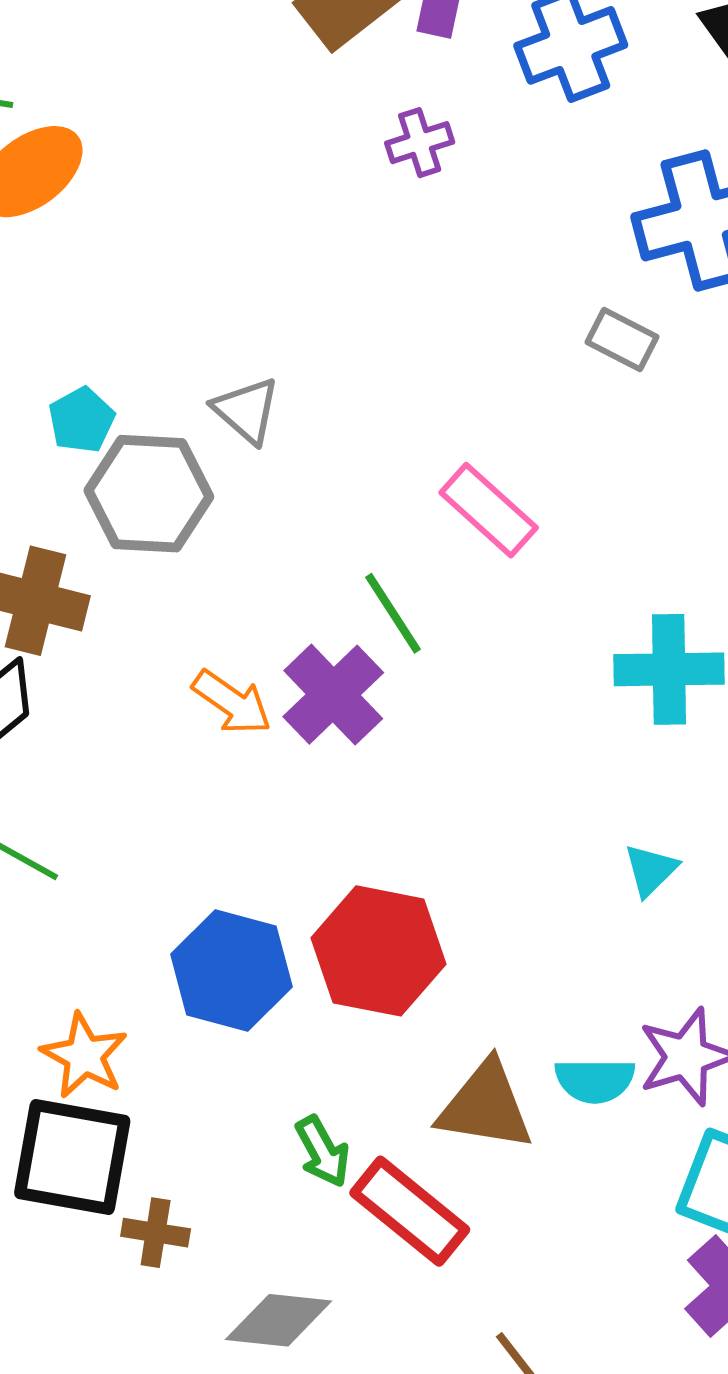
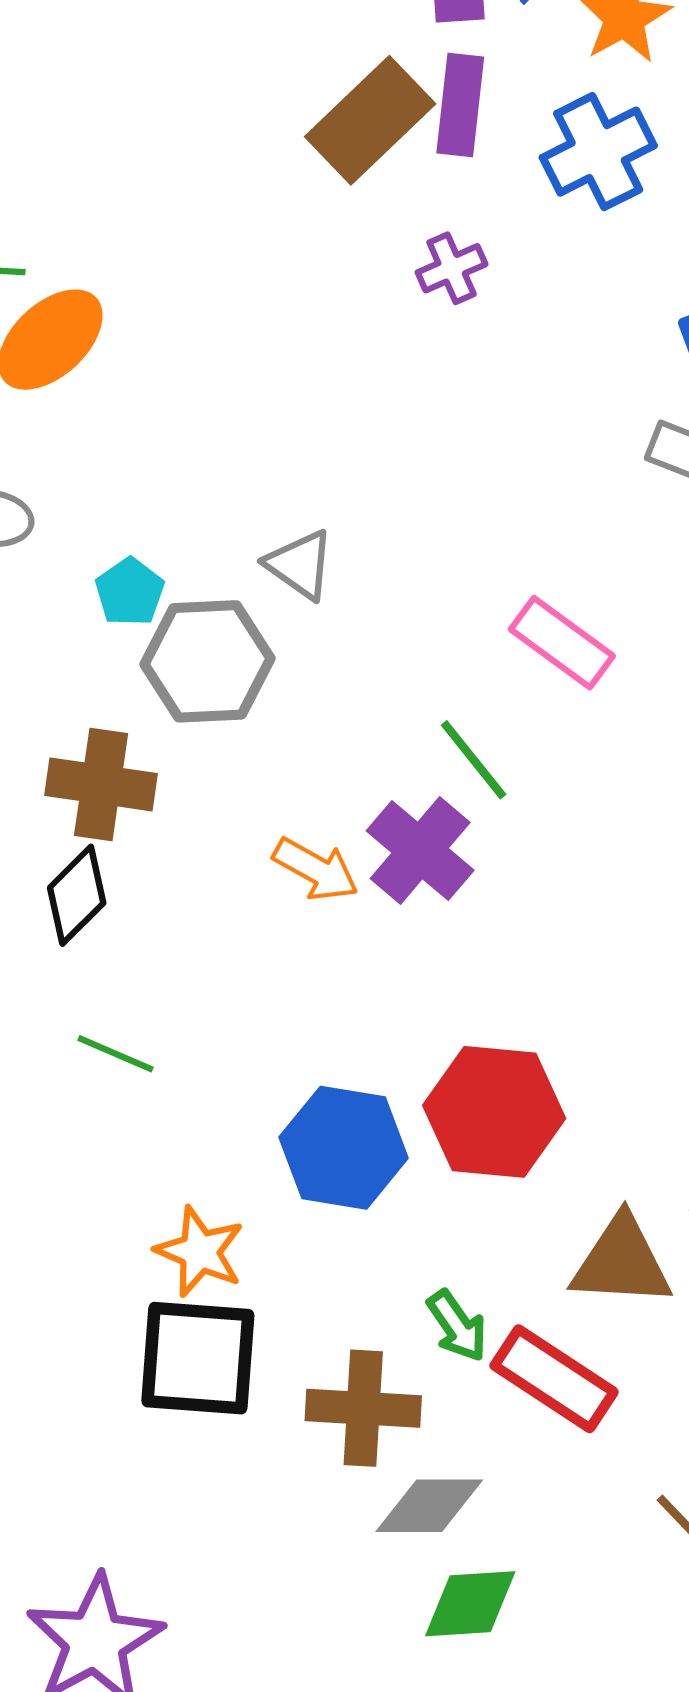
brown cross: (156, 1233) -> (363, 1408), moved, size x1.6

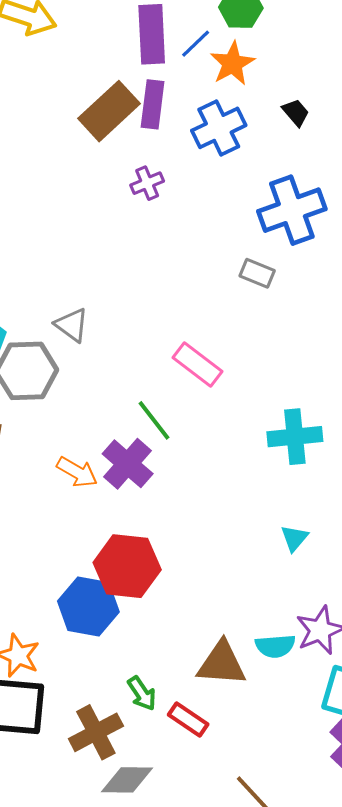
red hexagon: (494, 1112) -> (127, 566), moved
red rectangle: (554, 1379) -> (188, 720), size x0.7
brown cross: (363, 1408) -> (96, 732), turned -32

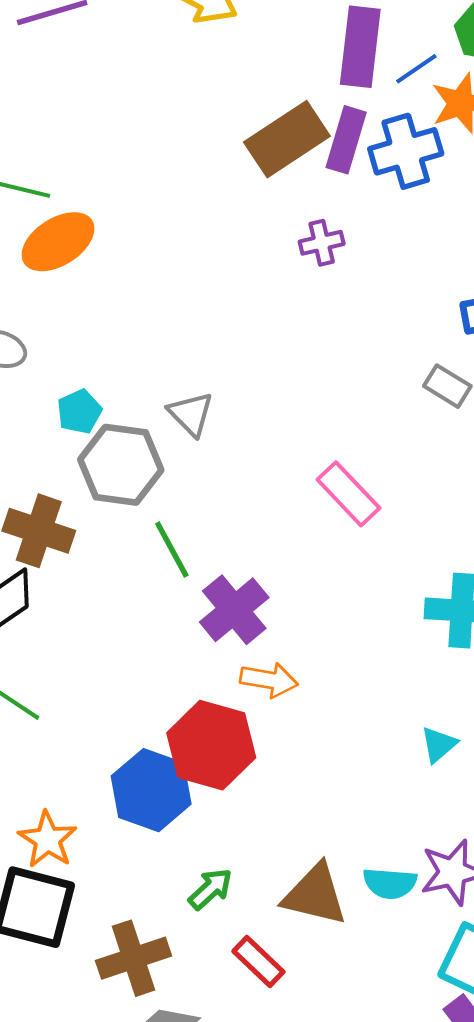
blue cross: (219, 128) -> (406, 151), moved
green line: (154, 420) -> (172, 550), moved
orange arrow: (77, 472) -> (269, 680), moved, turned -30
green arrow: (142, 693) -> (210, 889), moved, turned -108

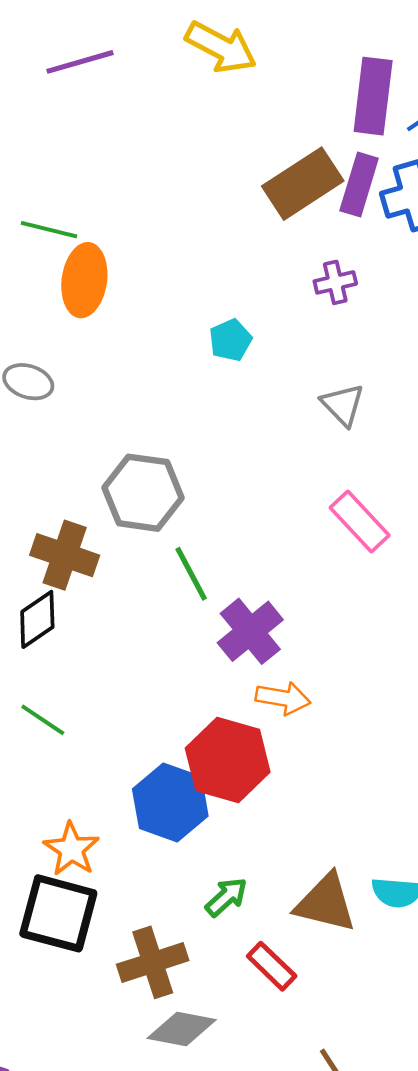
orange ellipse: (58, 242) -> (84, 280), turned -50
cyan pentagon: (79, 412) -> (230, 340), moved
gray triangle: (191, 414) -> (343, 405), moved

